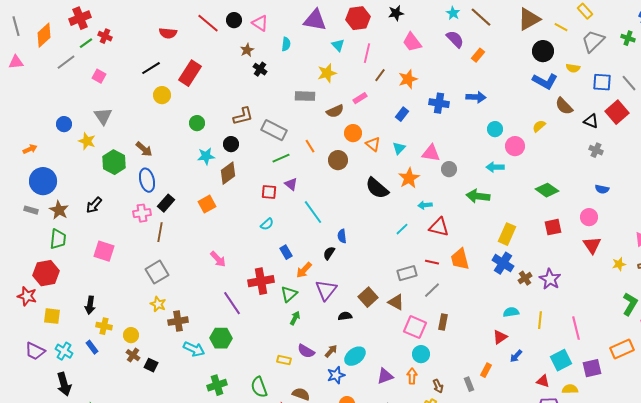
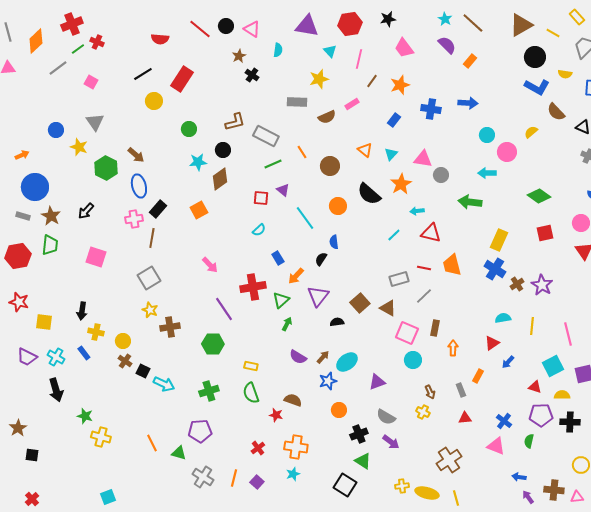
orange circle: (353, 133) -> (338, 206), moved
red hexagon: (46, 273) -> (18, 256), moved
cyan arrow: (194, 349) -> (164, 384), moved
yellow rectangle: (284, 360) -> (251, 366), moved
orange arrow: (412, 376) -> (453, 348), moved

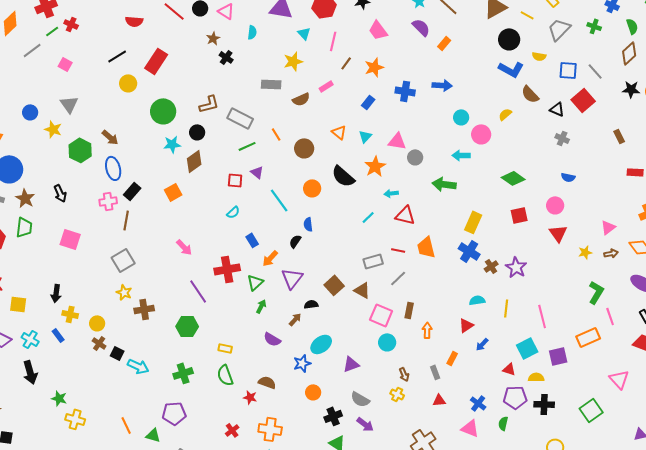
green circle: (189, 129) -> (163, 111), size x1.6
black arrow: (86, 211) -> (60, 193), turned -66
brown arrow: (323, 357) -> (295, 319), moved

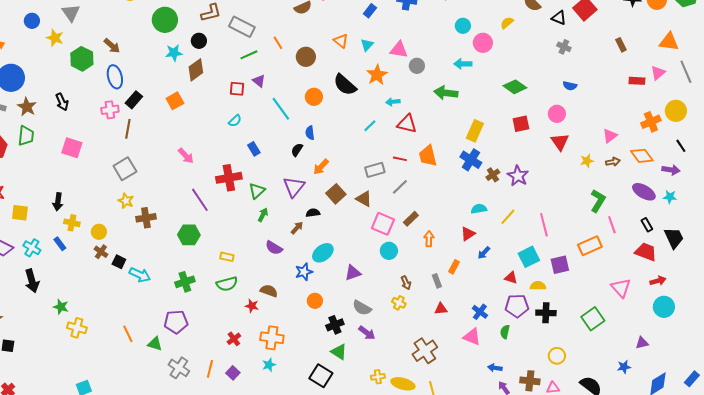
orange arrow: (270, 258) -> (321, 167), moved
yellow line: (506, 308) -> (508, 217), turned 36
brown rectangle: (409, 310) -> (411, 219), turned 35
green semicircle: (225, 375) -> (227, 284), turned -85

